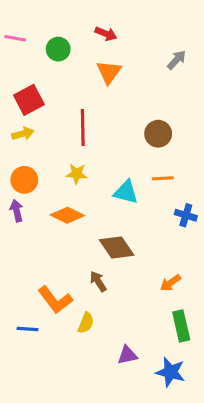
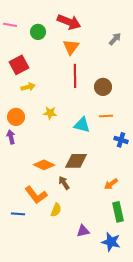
red arrow: (106, 34) -> (69, 22), size x1.6
red line: (83, 128) -> (75, 76), moved
yellow arrow: (23, 134) -> (28, 87), moved
orange diamond: (67, 215) -> (44, 165), moved
brown diamond: (117, 248) -> (76, 161), turned -55

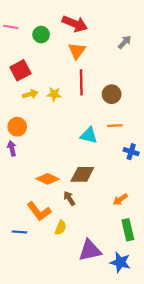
yellow star: (50, 113) -> (54, 94), moved
purple triangle: (83, 231) -> (90, 250), size x1.6

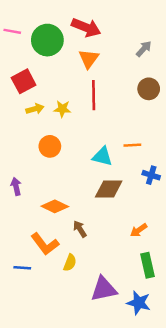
green circle: (41, 35) -> (47, 40), size x1.6
brown circle: (112, 94) -> (149, 89), moved
orange circle: (17, 127) -> (50, 146), moved
purple arrow: (12, 148) -> (16, 186), moved
brown diamond: (82, 174) -> (109, 189), moved

